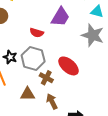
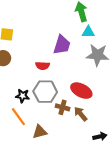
cyan triangle: (97, 12) -> (88, 32), moved
brown triangle: (28, 94) -> (40, 132), moved
brown arrow: (52, 101) -> (81, 114), moved

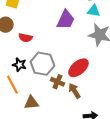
red semicircle: (43, 66) -> (26, 38), moved
red ellipse: (81, 91) -> (78, 68), turned -75

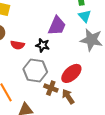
cyan triangle: (94, 11) -> (85, 16), turned 40
black star: (19, 65) -> (43, 45), moved

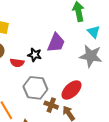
cyan triangle: (85, 16) -> (94, 32), moved
black star: (43, 45) -> (35, 55), moved

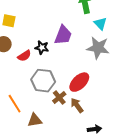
red semicircle: (17, 63) -> (24, 56), turned -40
brown cross: (51, 105) -> (59, 97), turned 32

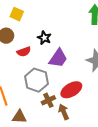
purple trapezoid: (63, 35) -> (58, 58), moved
black star: (42, 48) -> (44, 38), moved

